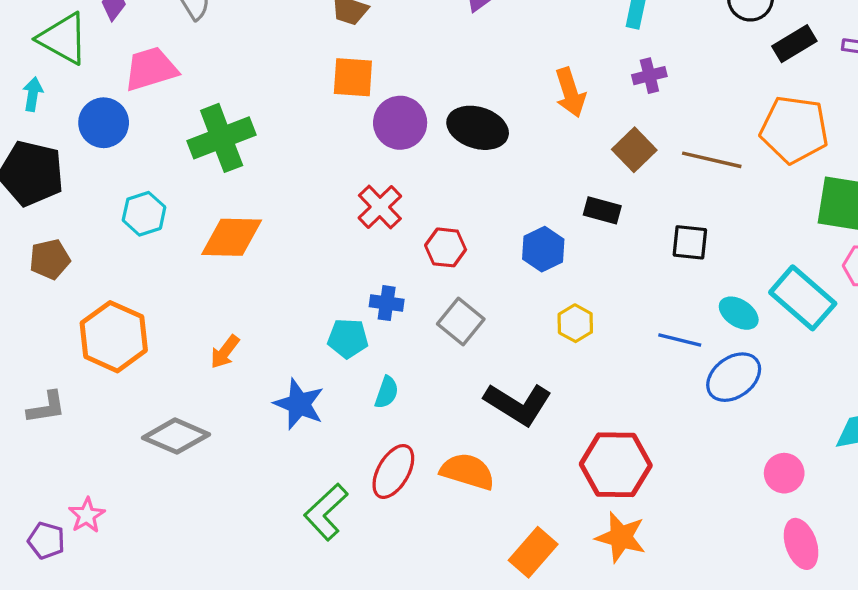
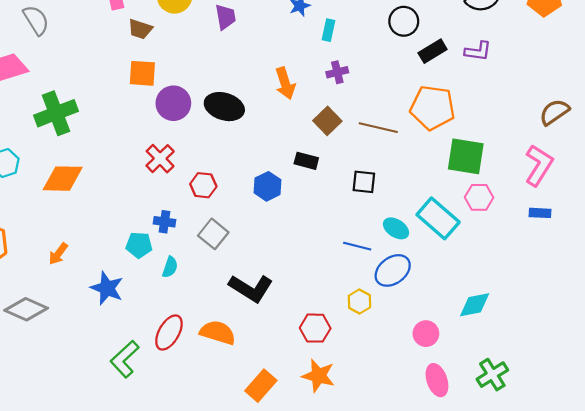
yellow hexagon: (575, 323) -> (359, 301), moved
cyan semicircle: (387, 392) -> (170, 267), moved
red hexagon: (616, 465) -> (315, 328), size x0.7

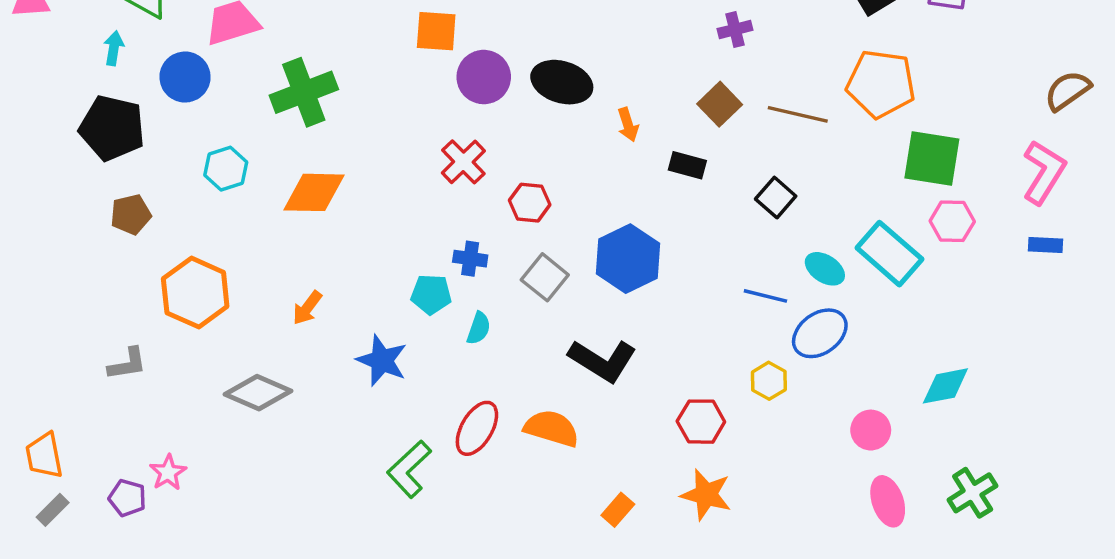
orange arrow: (285, 83) -> (628, 125), moved, size x0.7
black square: (364, 182) -> (776, 198), turned 35
blue hexagon: (268, 186) -> (628, 259), moved, size x1.5
orange rectangle: (261, 386) -> (618, 510), size x0.7

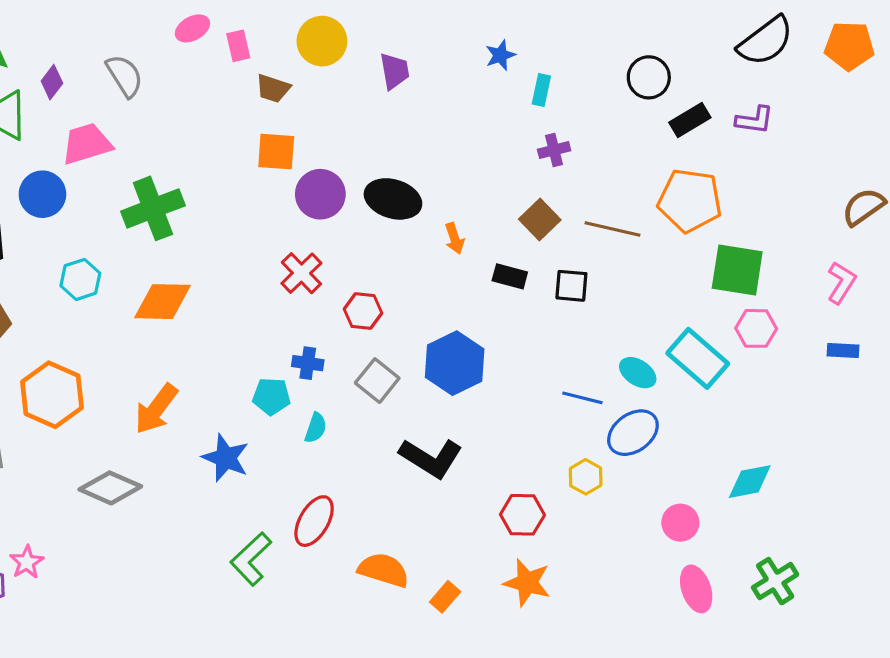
pink L-shape: (1044, 172) -> (841, 283), size x0.7
black square: (776, 198) -> (571, 286), moved, turned -36
orange arrow: (307, 308) -> (156, 409), size x1.6
orange semicircle: (552, 428) -> (384, 570), moved

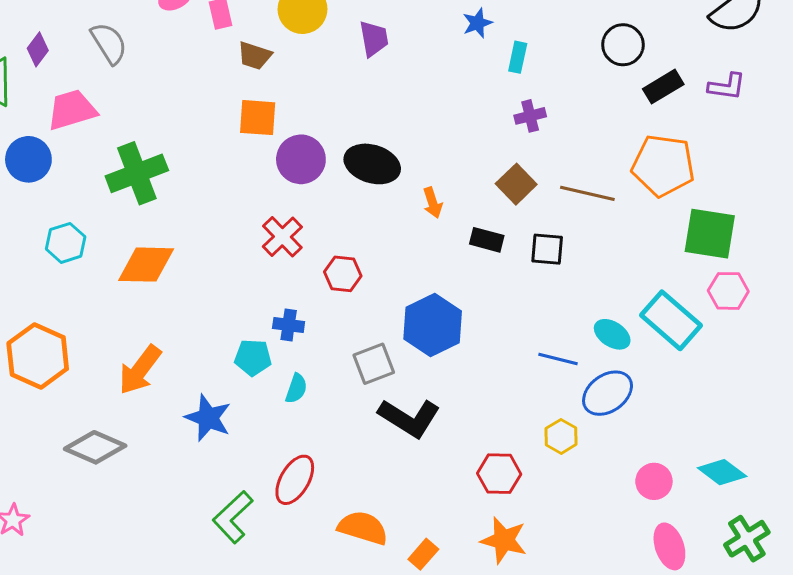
gray square: (377, 381) -> (374, 364), moved, turned 30
cyan diamond: (750, 482) -> (722, 472), moved, turned 48

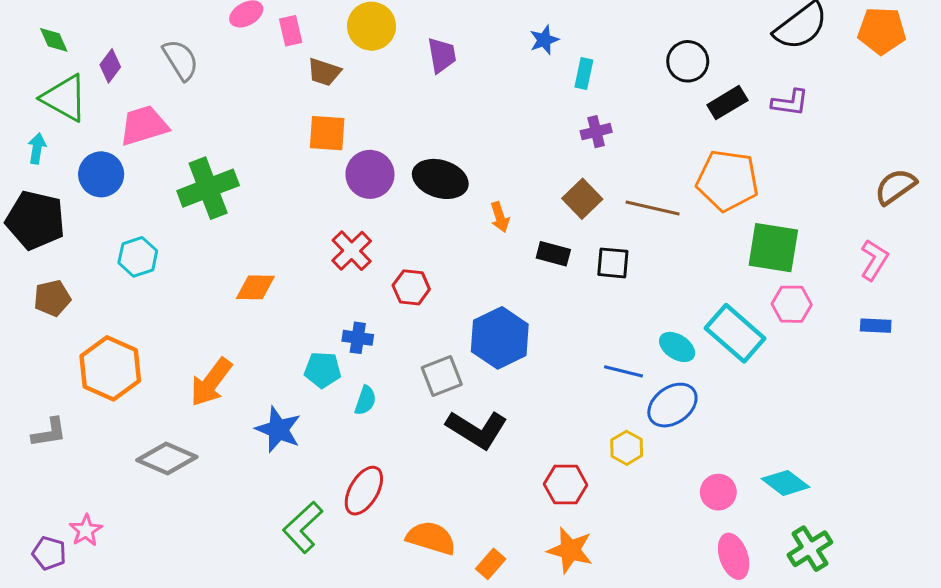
orange diamond: (146, 265) -> (255, 287), moved, size x0.7

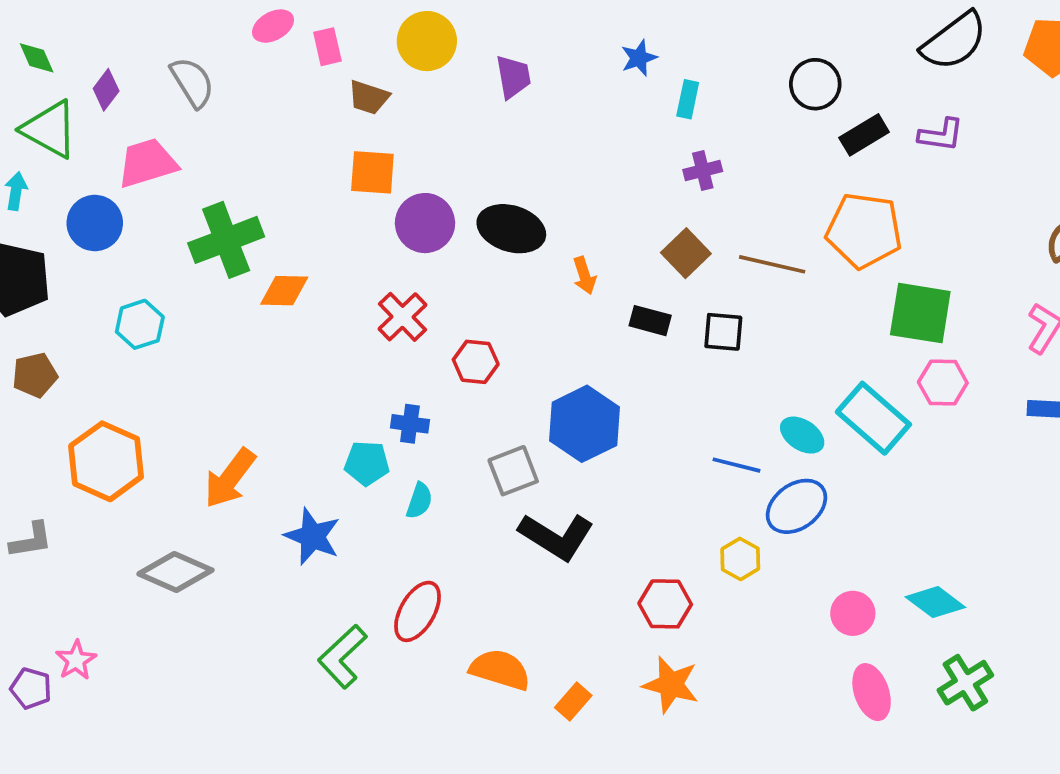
orange diamond: (255, 287) -> (284, 291), moved

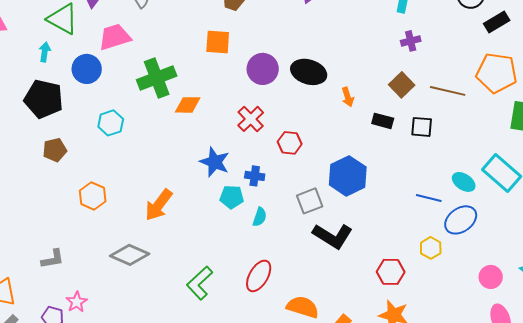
orange square: (372, 172) -> (218, 42), moved
orange hexagon: (106, 461) -> (93, 196), size x0.7
blue star: (312, 536) -> (215, 162), moved
gray L-shape: (31, 540) -> (53, 259), moved
green L-shape: (342, 656) -> (200, 283), moved

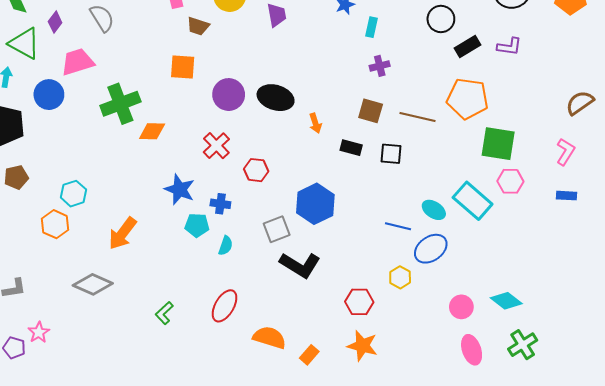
brown square: (402, 85) -> (371, 111), turned -30
cyan hexagon: (111, 123) -> (73, 194), moved
green L-shape: (200, 283) -> (164, 313), size x0.7

